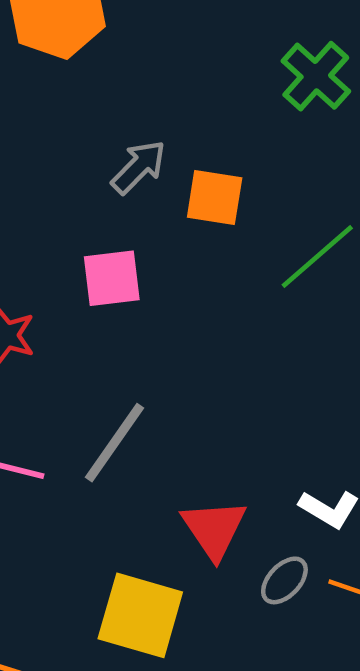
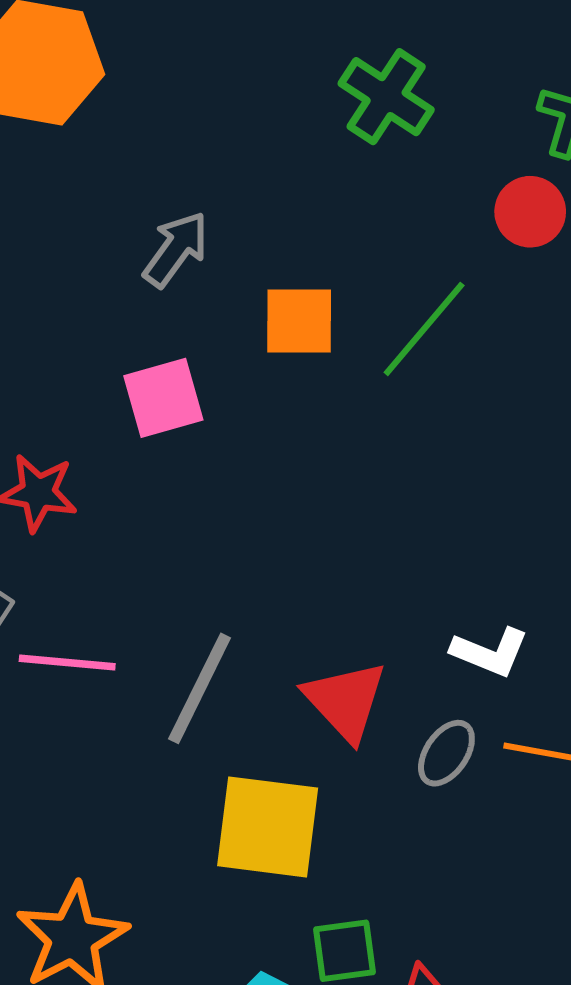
orange square: (215, 198) -> (299, 321), moved
gray line: (115, 443) -> (200, 688), moved

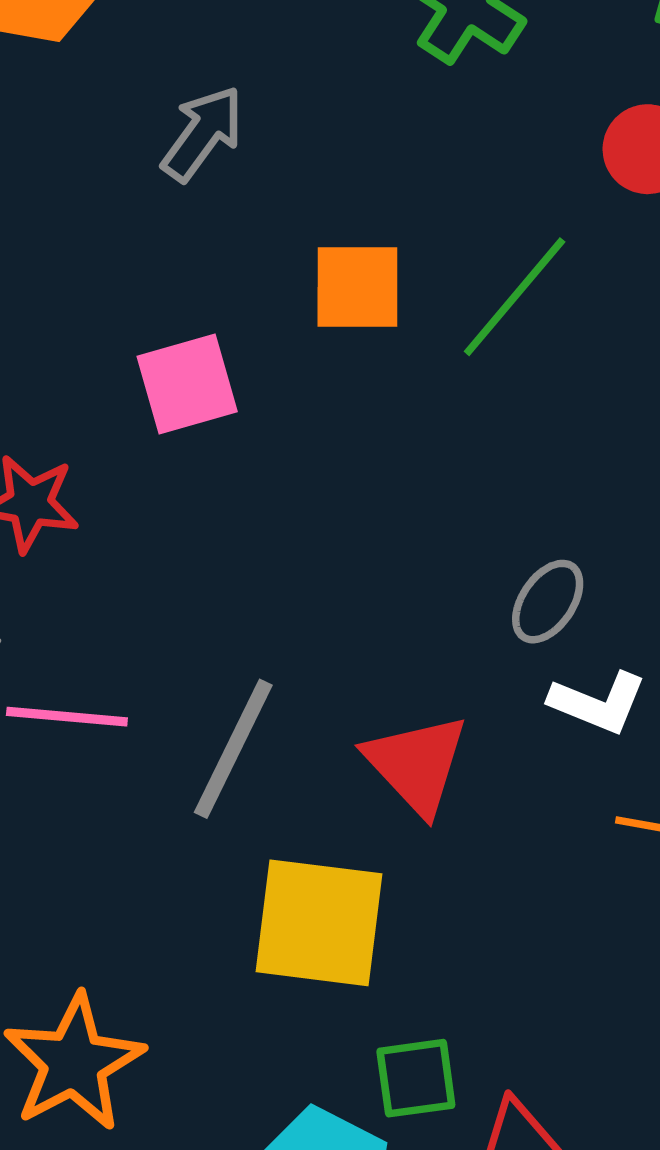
gray arrow: (176, 249) -> (203, 133), moved
gray ellipse: (446, 753) -> (548, 602), moved

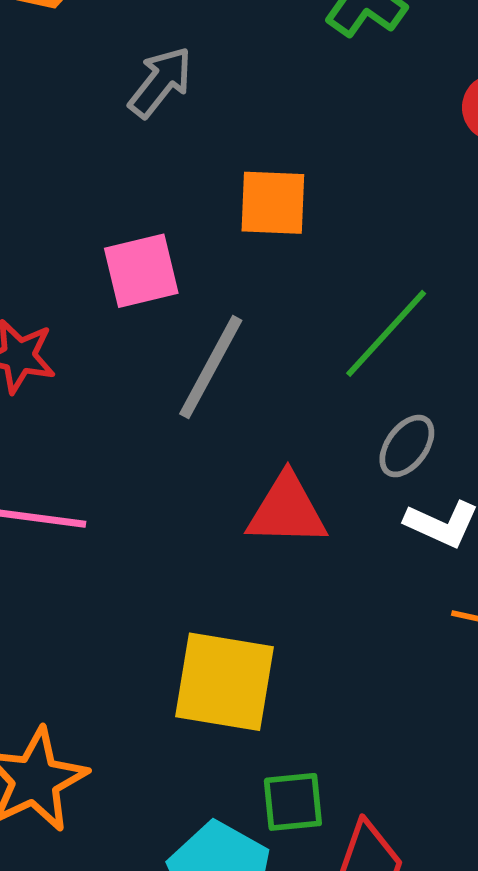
green line: (515, 297) -> (386, 333), moved
gray line: (233, 749) -> (211, 367), moved
red triangle: (416, 764) -> (287, 510), moved, turned -48

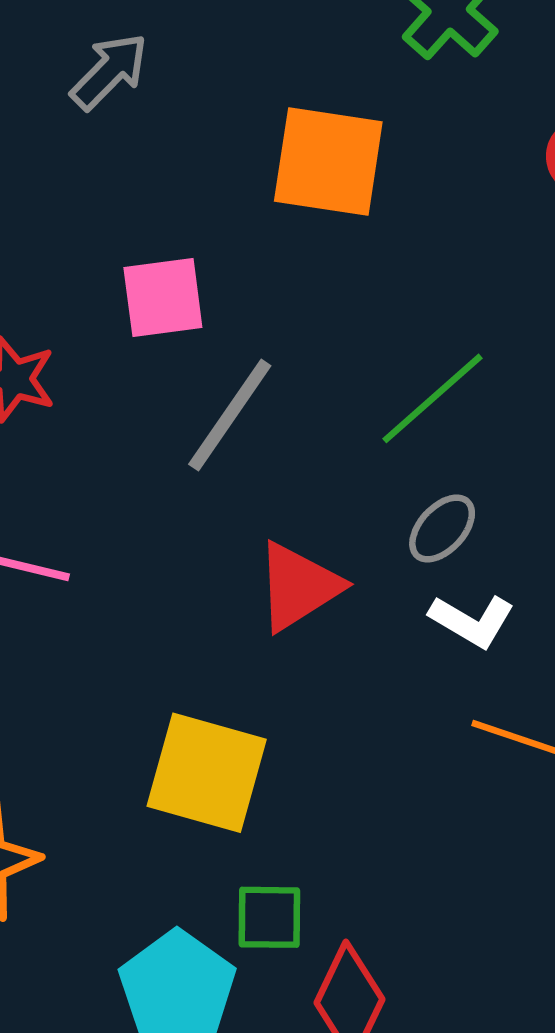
gray arrow: (160, 82) -> (109, 71), moved
orange square: (273, 203) -> (328, 161), moved, size x1.4
red triangle: (287, 510) -> (298, 586), turned -40

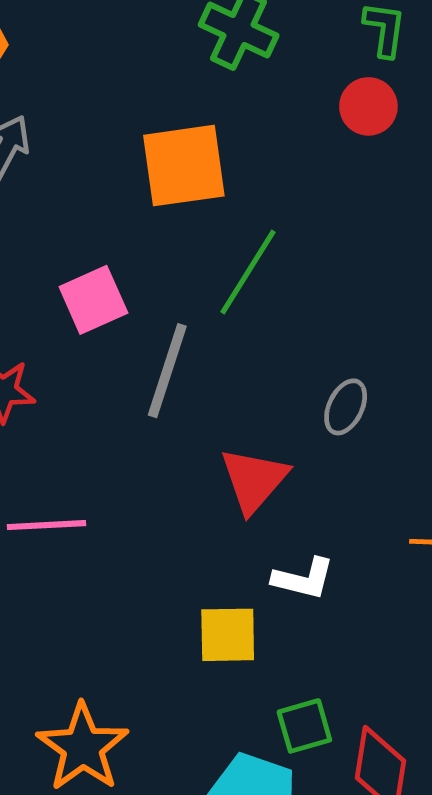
green line: (432, 398) -> (248, 272), moved
white L-shape: (472, 621) -> (303, 579), moved
yellow square: (207, 773) -> (228, 635), size x0.7

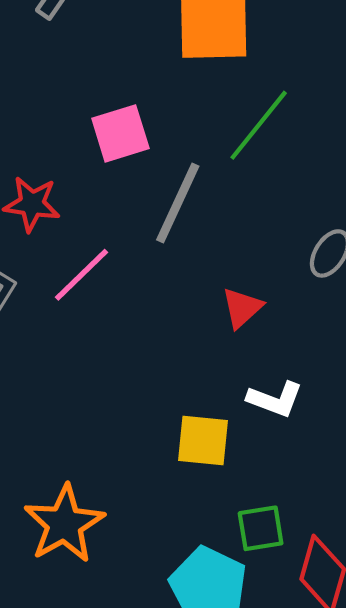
red triangle: (254, 480) -> (242, 308), size x0.7
pink line: (47, 525) -> (82, 275), moved, turned -48

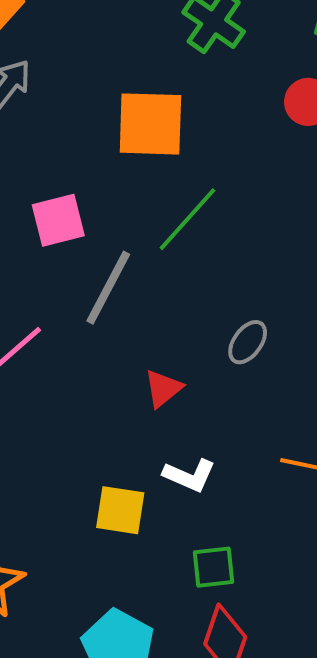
green square: (261, 528) -> (213, 567), moved

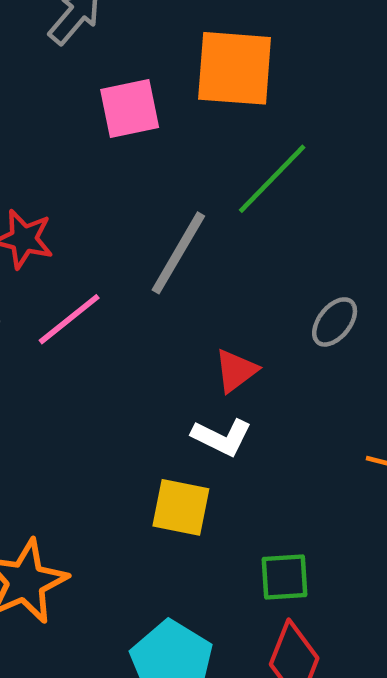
pink square: (58, 220) -> (130, 108), moved
white L-shape: (189, 475) -> (222, 437), moved

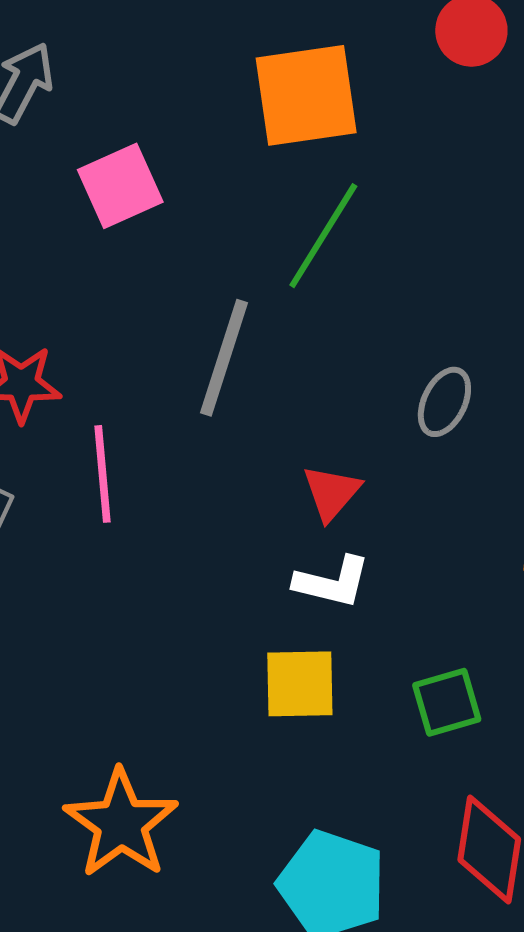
orange square: (235, 68) -> (306, 95), moved
pink line: (69, 319) -> (103, 474), turned -44
green square: (284, 577) -> (447, 702), moved

